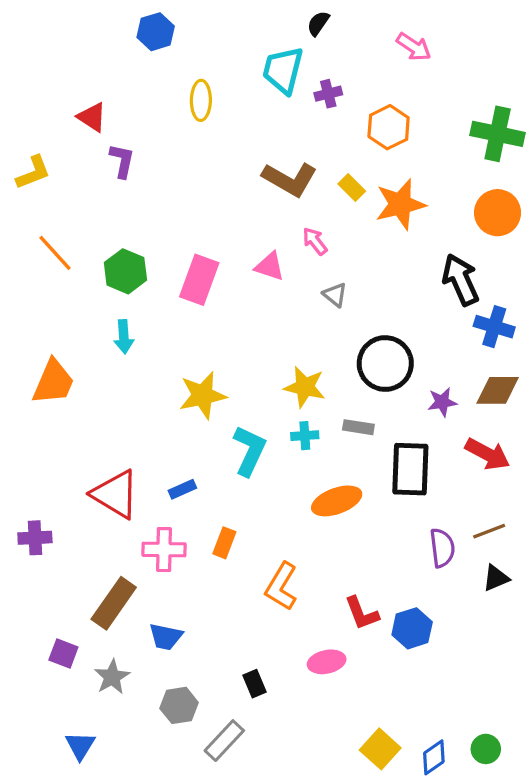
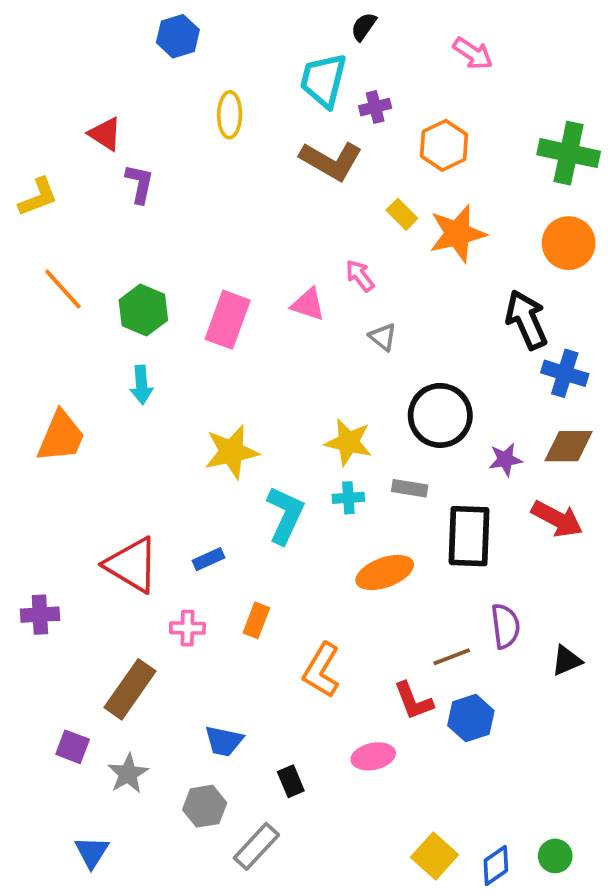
brown L-shape: (290, 179) -> (331, 161), moved
brown line: (489, 531) -> (452, 657), moved
pink cross: (164, 550) -> (187, 628), size x0.7
blue trapezoid: (166, 637) -> (224, 741), moved

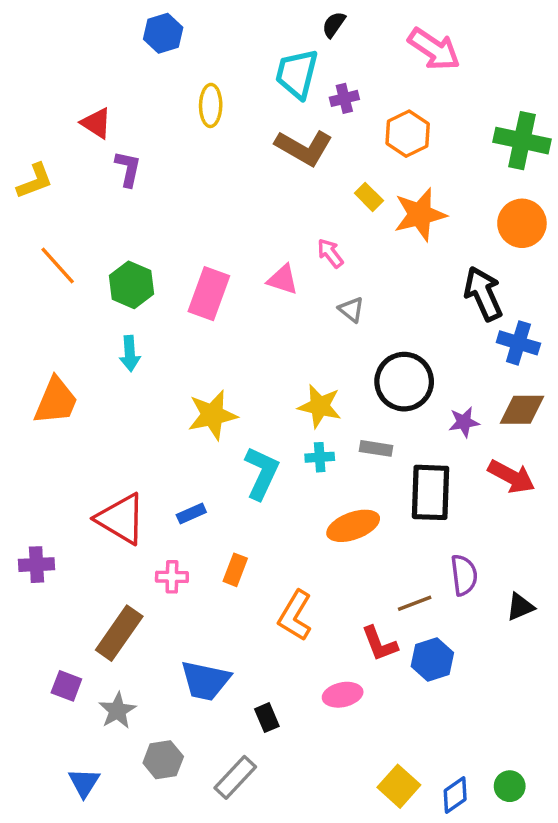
pink arrow: (473, 53) -> (434, 49), size x1.4
blue trapezoid: (224, 741) -> (205, 681), size x1.4
gray hexagon: (205, 806) -> (163, 760), moved

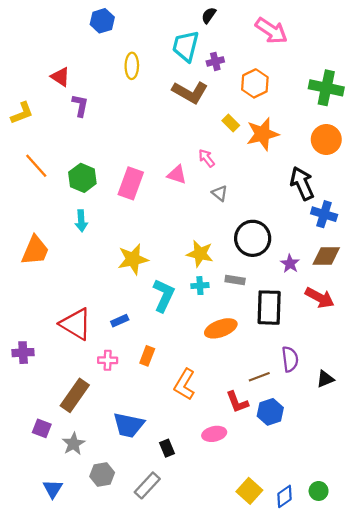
purple star: (464, 422) -> (290, 264), turned -30

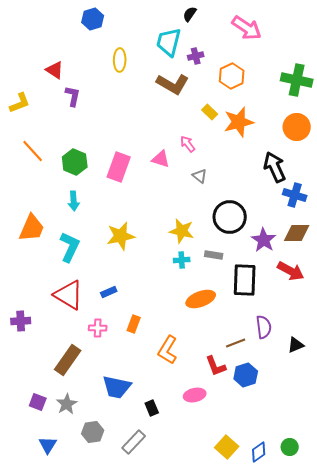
purple star: (290, 264) -> (264, 240), size x1.4
cyan L-shape: (164, 295) -> (70, 247), moved
purple square: (42, 428) -> (38, 402), moved

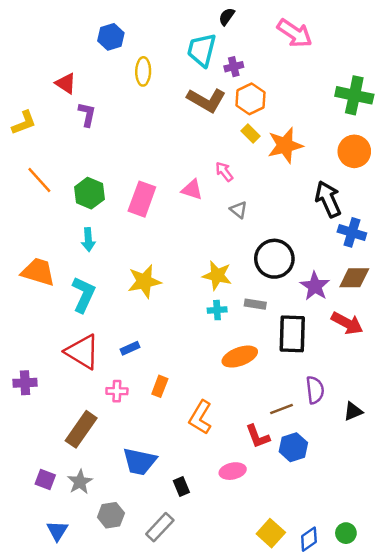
blue hexagon: (93, 19) -> (111, 37), moved
orange hexagon: (232, 76) -> (251, 99), moved
orange trapezoid: (32, 228) -> (38, 272), turned -96

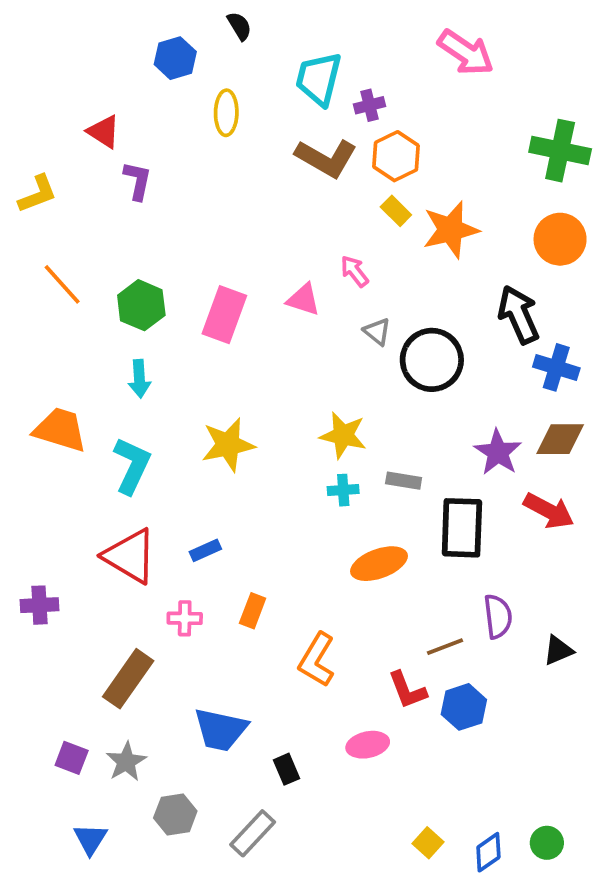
black semicircle: (227, 17) -> (239, 26), moved, turned 114
black circle: (274, 259) -> (432, 360), moved
yellow square: (271, 533) -> (428, 843), size x0.7

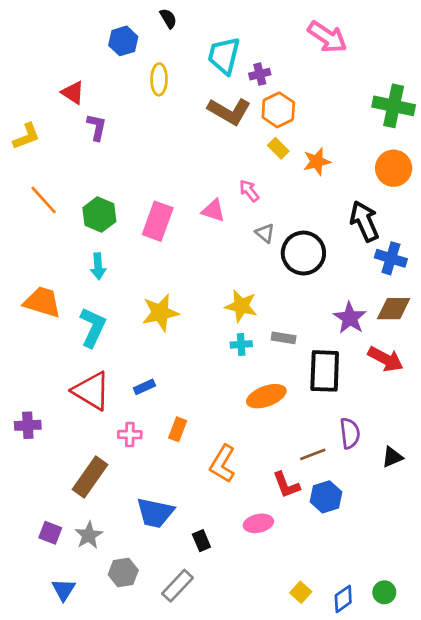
orange star: (451, 230) -> (317, 162), size x0.7

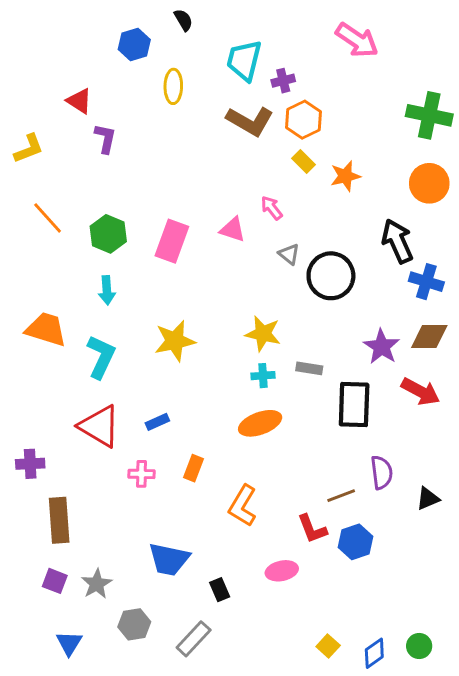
orange ellipse: (266, 396) -> (260, 423), moved
brown rectangle: (90, 477) -> (59, 520), moved, turned -39

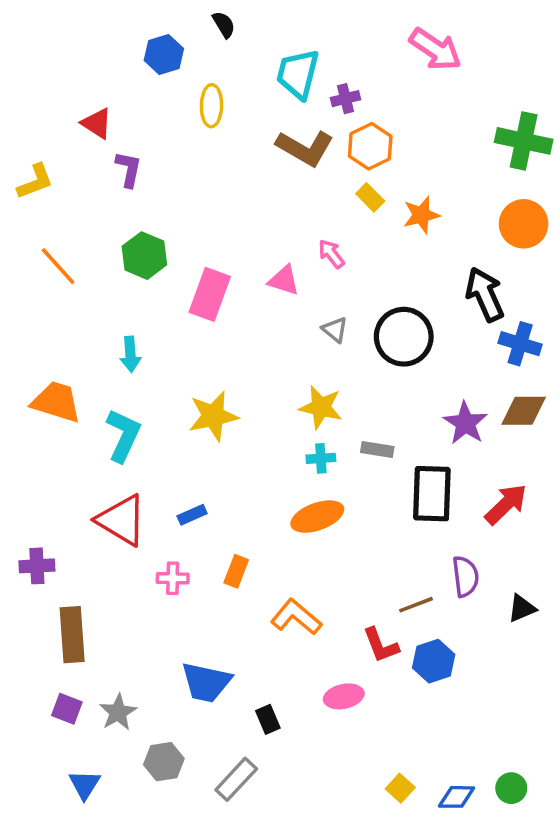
green hexagon: (108, 234) -> (144, 256), moved
gray triangle: (289, 254) -> (335, 330), moved
red arrow: (421, 392) -> (506, 504), moved, turned -72
orange L-shape: (243, 506) -> (296, 617), turned 99
blue diamond: (374, 653) -> (457, 797), turned 36

